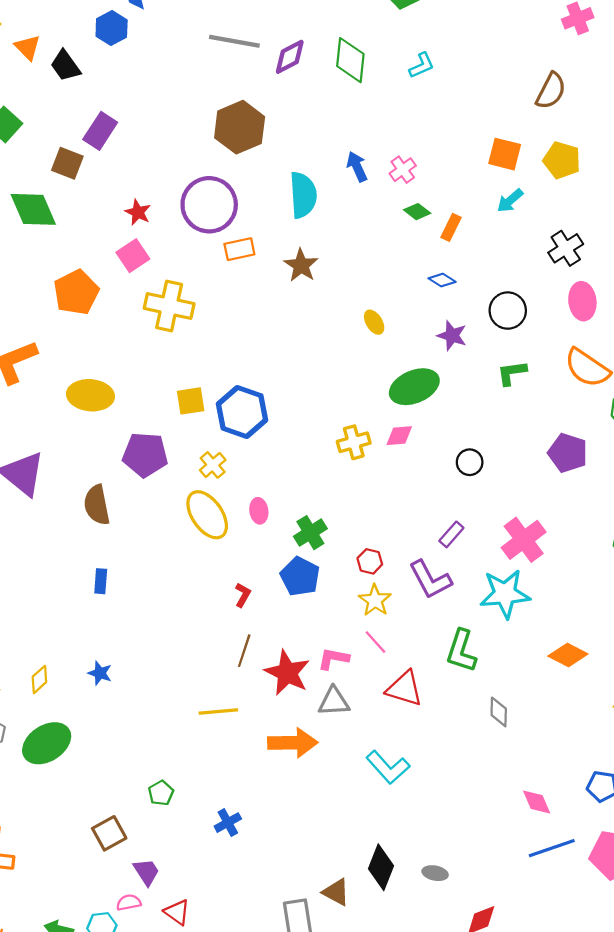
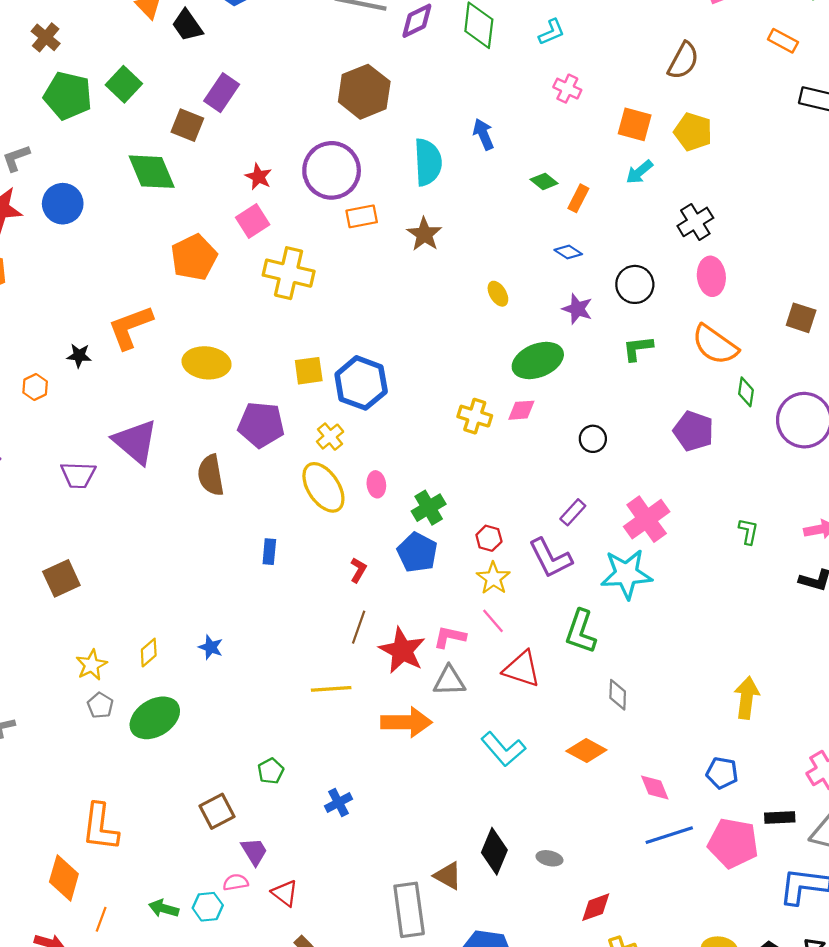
pink cross: (403, 170) -> (567, 89), moved, turned -30
yellow cross: (354, 442) -> (475, 416), turned 32
blue rectangle: (101, 581) -> (269, 552), moved
orange diamond: (568, 655) -> (586, 751), moved

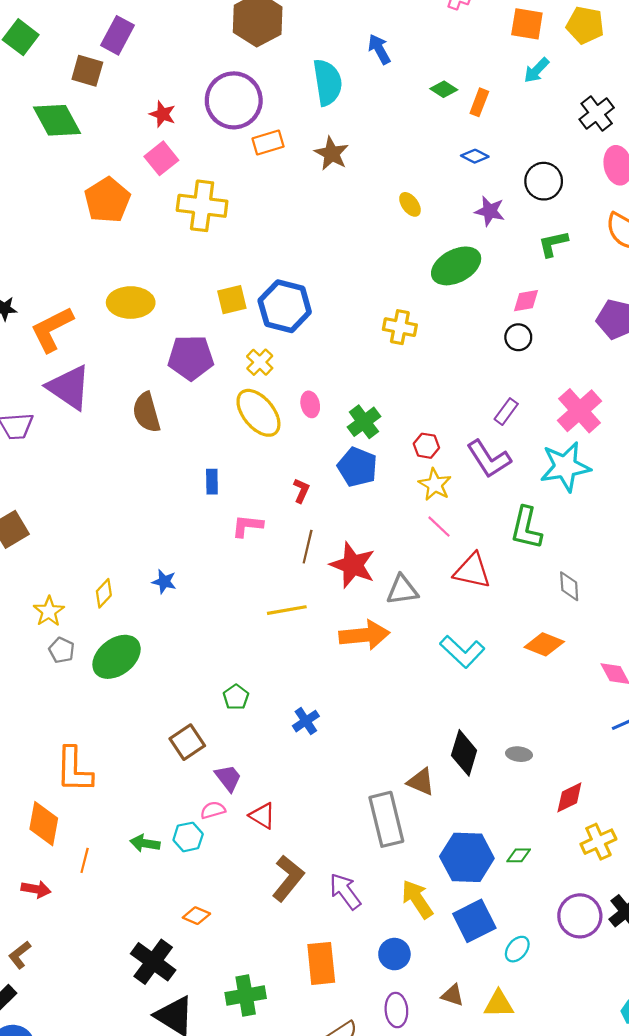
orange L-shape: (130, 327) -> (52, 329), moved
pink diamond: (521, 410) -> (526, 301), moved
pink L-shape: (450, 637) -> (247, 526), moved

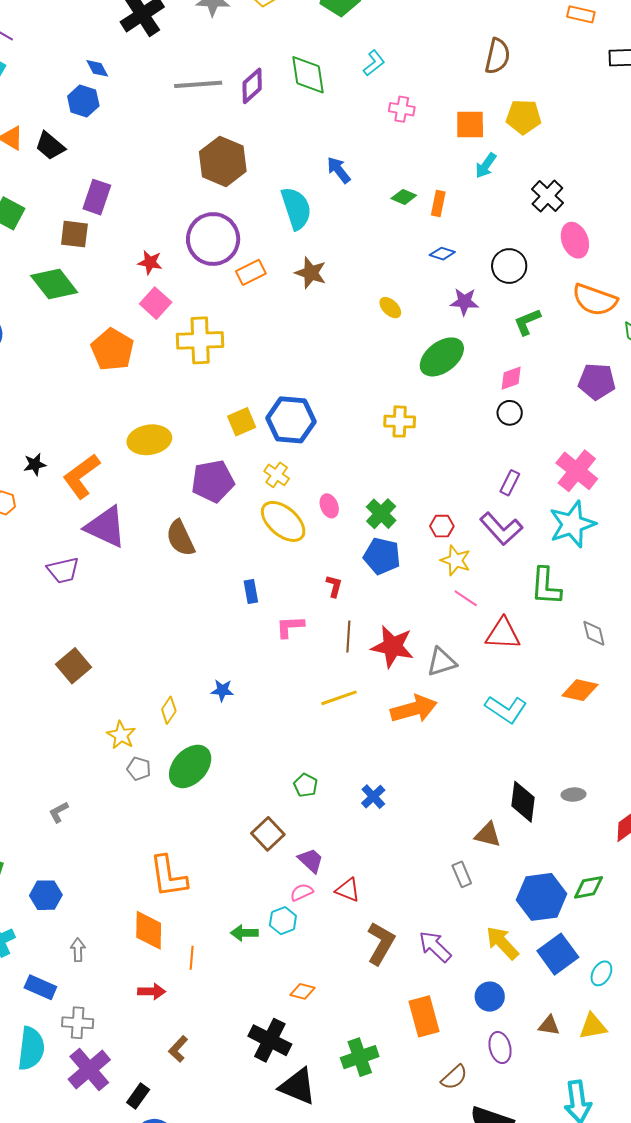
gray rectangle: (386, 819) -> (462, 874), size x0.5
green diamond: (519, 855) -> (589, 887), size x1.4
brown L-shape: (20, 955) -> (178, 1049), moved

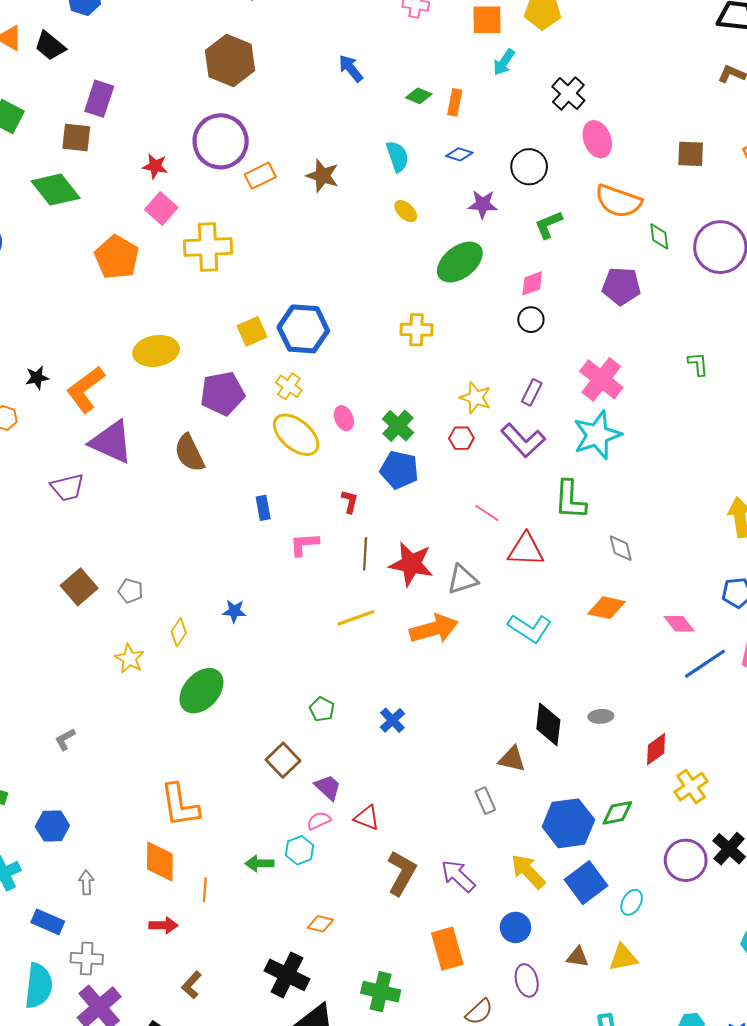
cyan semicircle: (296, 208) -> (397, 157), moved, size x0.7
yellow star: (456, 560) -> (476, 398), moved
gray pentagon: (139, 769) -> (131, 591), moved
green cross: (360, 1057) -> (381, 992), turned 33

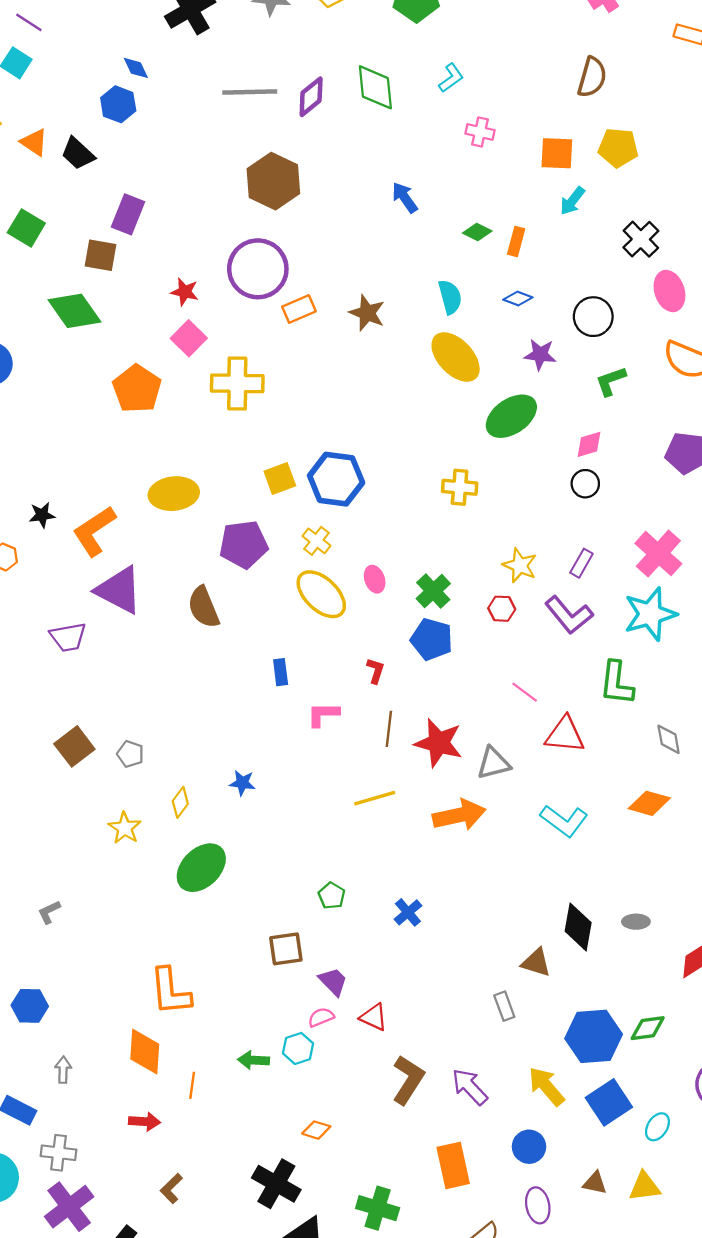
yellow ellipse: (406, 211) -> (456, 357), size x2.0
brown square: (283, 760) -> (286, 949), turned 32

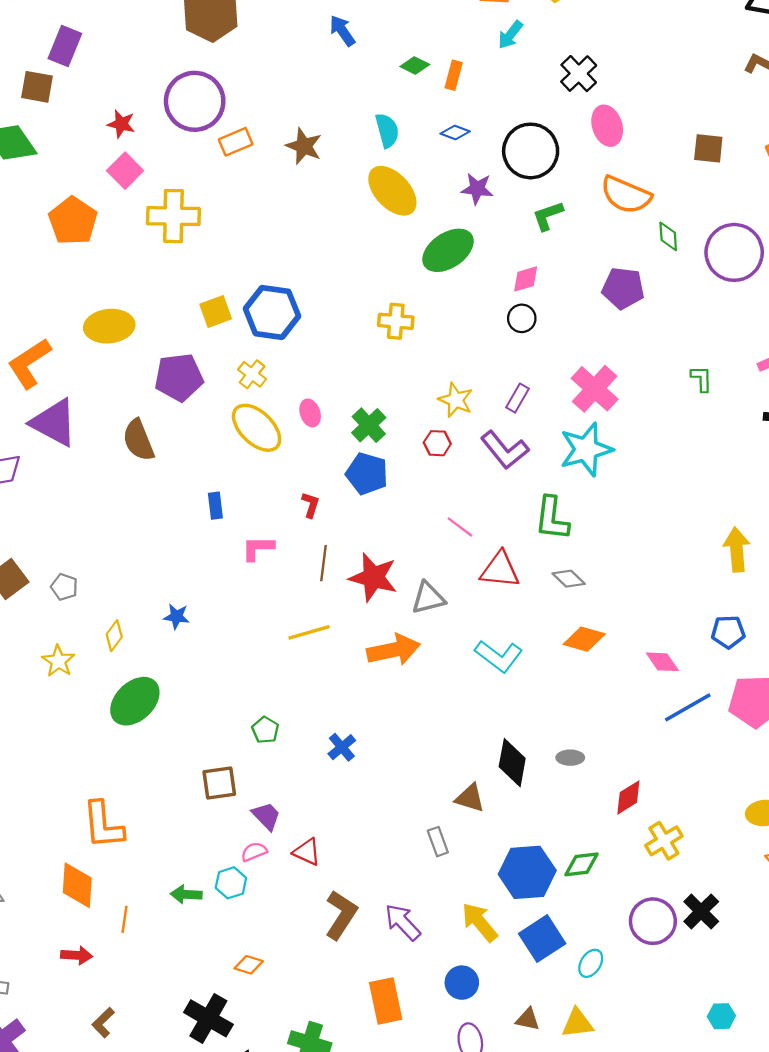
black circle: (593, 317) -> (531, 151), size x1.4
gray diamond: (669, 739) -> (569, 579), moved, turned -36

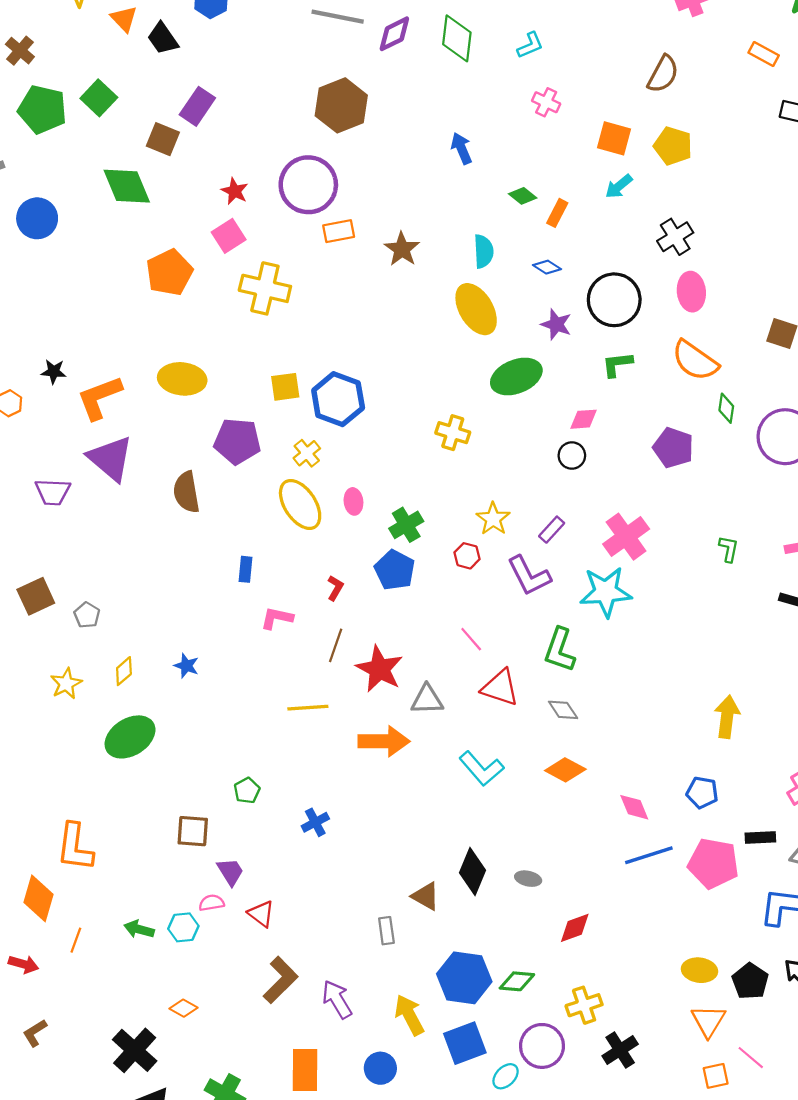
yellow cross: (664, 841) -> (584, 1005), moved
purple circle: (653, 921) -> (542, 1046), moved

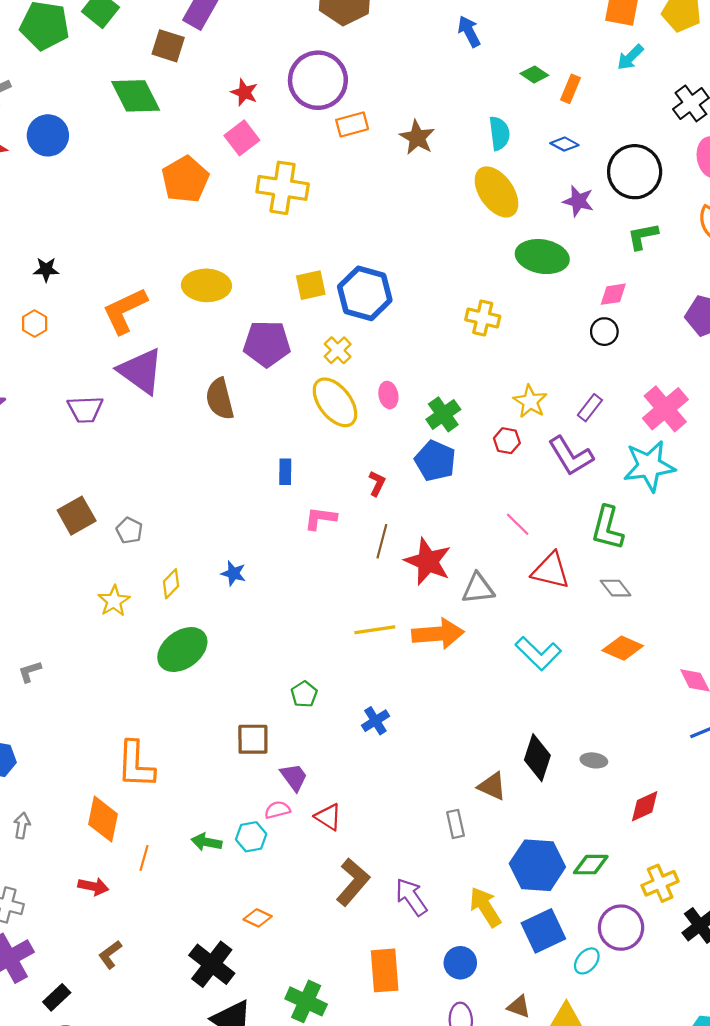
black star: (54, 372) -> (46, 270), moved
green ellipse: (516, 377) -> (542, 257), turned 36
yellow line: (308, 708) -> (375, 630), moved

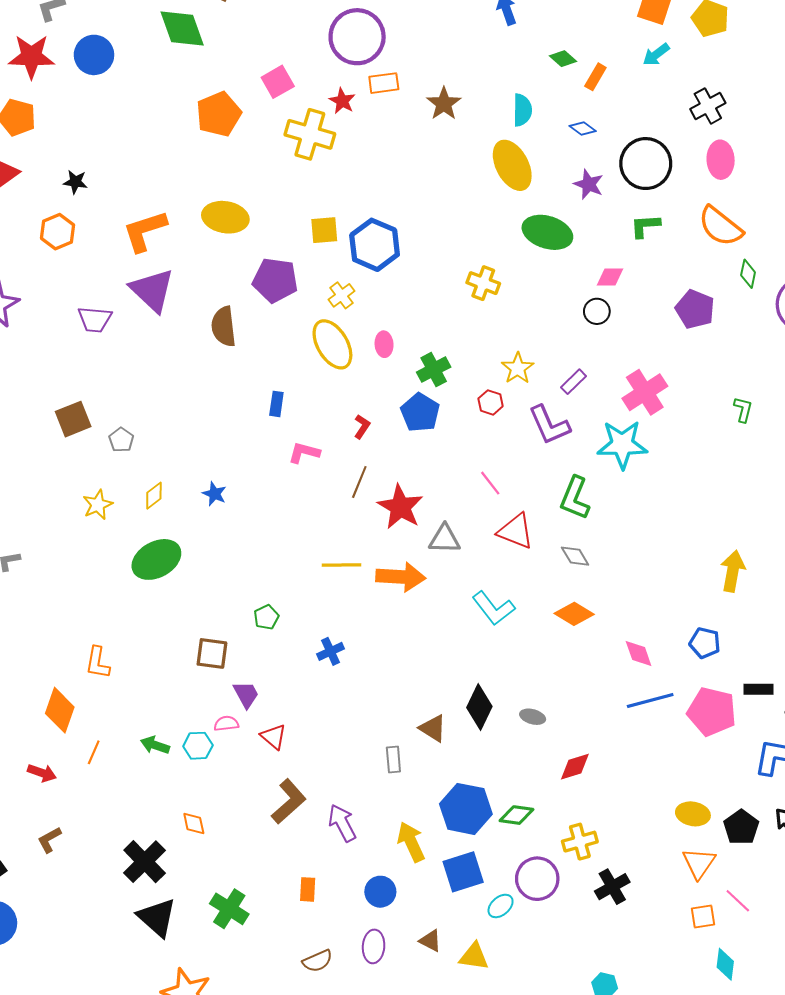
red star: (244, 92) -> (342, 101), moved
orange hexagon: (35, 324) -> (58, 232), size x1.4
orange L-shape: (136, 765) -> (98, 663), size x0.7
orange diamond: (258, 918) -> (194, 823), turned 45
orange rectangle: (385, 970) -> (308, 889), size x0.6

